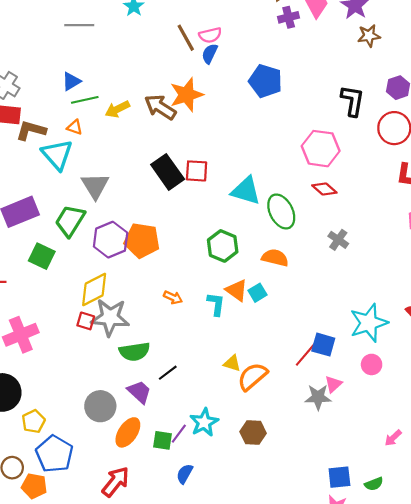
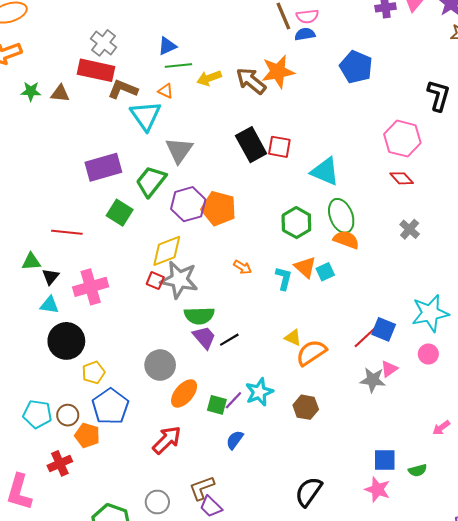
blue semicircle: (210, 54) -> (305, 34), turned 48
green ellipse: (281, 211) -> (341, 216), moved
purple trapezoid: (139, 392) -> (204, 337), moved

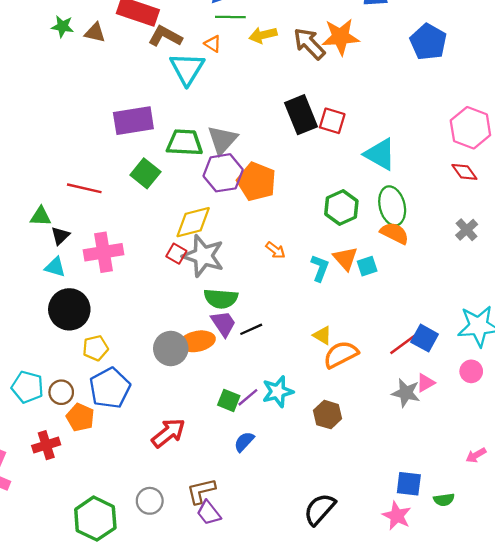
gray triangle: (179, 150) -> (222, 140), moved
green trapezoid: (151, 181) -> (185, 143), turned 48
orange ellipse: (184, 393) -> (197, 341), moved, turned 32

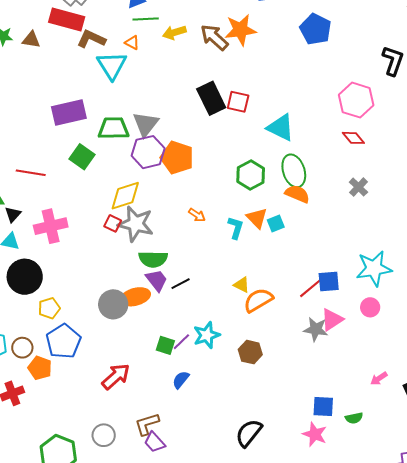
blue square: (425, 338) -> (329, 282), turned -30
pink triangle: (426, 383) -> (332, 320), size x1.4

